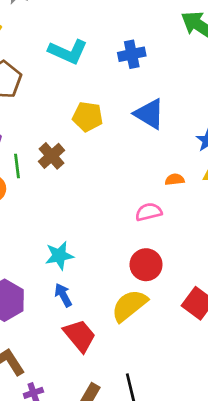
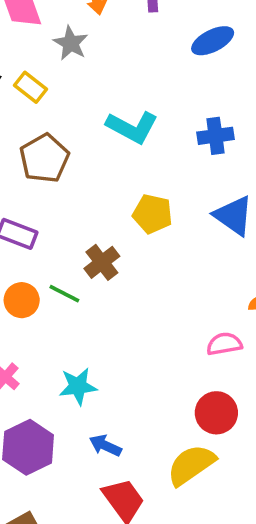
green line: (17, 166) -> (64, 294), moved, turned -60
cyan star: (59, 256) -> (78, 386), moved
blue arrow: (63, 295) -> (105, 446), turned -40

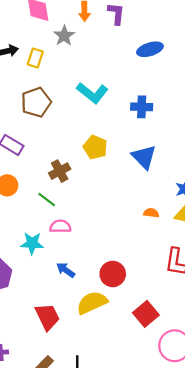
yellow rectangle: (31, 87) -> (35, 58), turned 60
green line: (64, 294) -> (47, 200), moved
pink semicircle: (224, 344) -> (60, 226), moved
blue arrow: (105, 446) -> (66, 270), moved

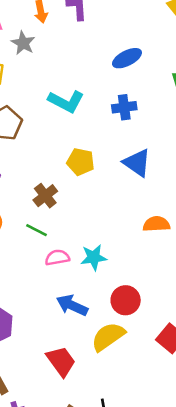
blue ellipse: (150, 49) -> (127, 58), moved
orange semicircle: (151, 213) -> (156, 224), size x1.5
cyan star: (32, 243) -> (94, 257), moved
blue arrow: (66, 270) -> (72, 305), size x1.4

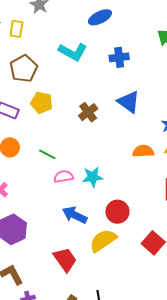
blue ellipse: (127, 58) -> (100, 17), moved
yellow pentagon: (80, 162) -> (41, 103), moved
brown cross: (45, 196) -> (88, 112), moved

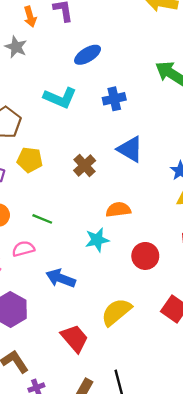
orange semicircle: (143, 151) -> (118, 210), moved
pink semicircle: (64, 177) -> (23, 249), moved
red circle: (117, 212) -> (145, 256), moved
blue arrow: (75, 215) -> (61, 278), moved

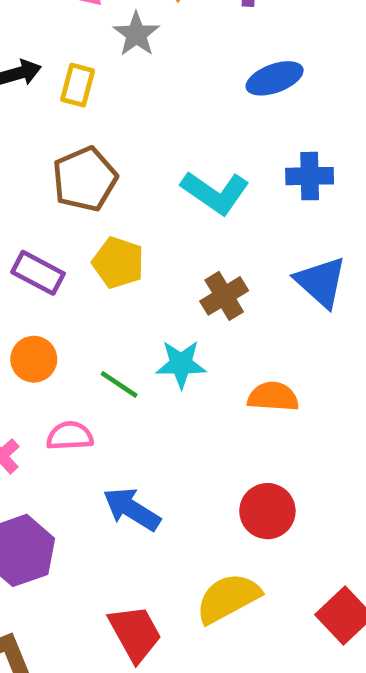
cyan L-shape: (60, 98) -> (215, 192), moved
cyan star: (97, 240) -> (181, 364), moved
red circle: (145, 256) -> (267, 511), moved

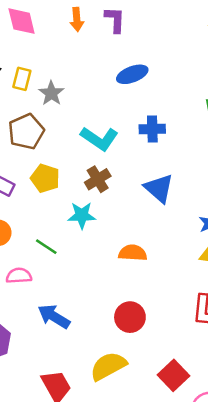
gray star: (136, 34) -> (51, 93), moved
brown cross: (224, 296) -> (98, 179), moved
cyan star: (181, 364) -> (82, 215), moved

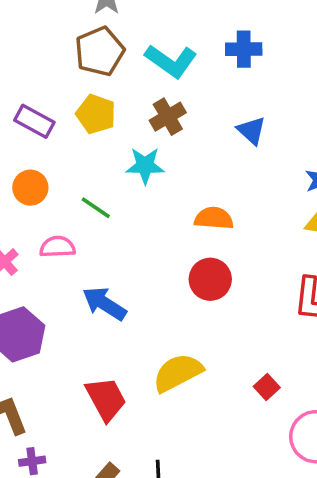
brown pentagon: (26, 132) -> (100, 51), moved
blue triangle: (159, 188) -> (251, 131), size x0.7
red circle: (130, 317) -> (210, 279), moved
red square: (173, 375) -> (267, 387), size x0.6

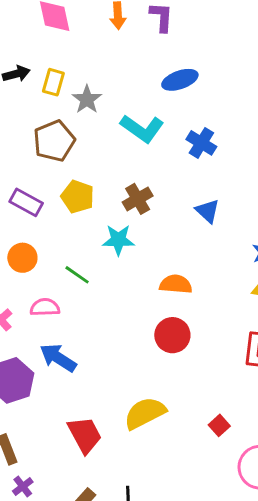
blue cross: (244, 49) -> (201, 143), turned 32
brown pentagon: (100, 51) -> (54, 141), moved
cyan L-shape: (171, 61) -> (142, 129), moved
blue arrow: (104, 304) -> (58, 358), moved
purple cross: (32, 461) -> (23, 486), turned -30

